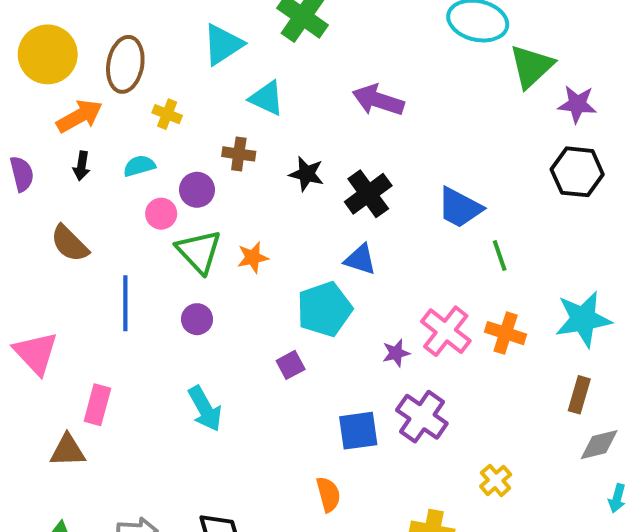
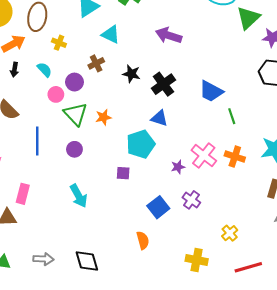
brown cross: (239, 154) -> (96, 63), turned -35
cyan semicircle: (139, 166) -> (44, 70), turned 63
purple square: (291, 365) -> (123, 173), turned 32
purple cross: (422, 417) -> (191, 200), size x0.7
blue square: (358, 431) -> (158, 207), turned -30

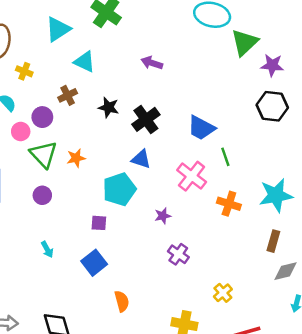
purple arrow: (169, 35) -> (152, 63), size x0.7
pink cross: (204, 155) -> (192, 176), moved
cyan arrow: (79, 196) -> (47, 249), size x0.6
blue square: (158, 207) -> (94, 263), moved

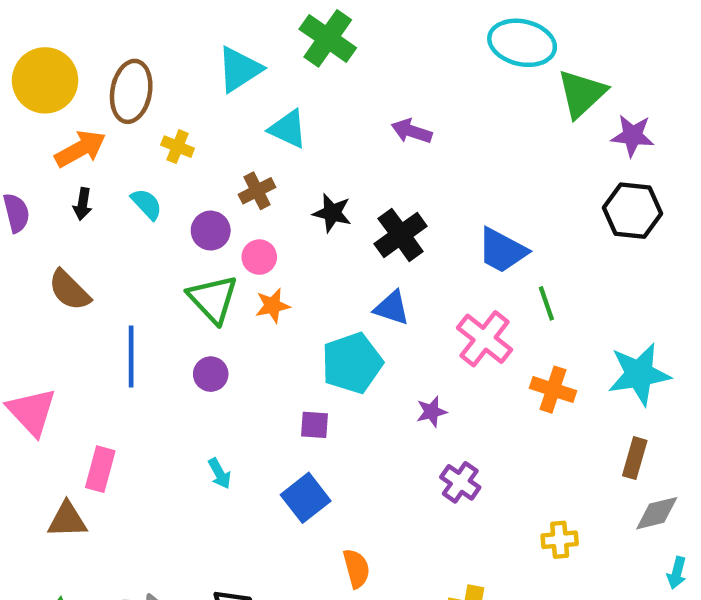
pink circle: (21, 131) -> (259, 257), moved
yellow cross: (223, 293) -> (560, 540), moved, turned 36

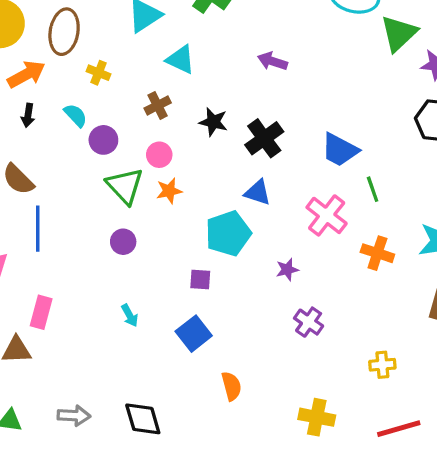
purple circle: (211, 231) -> (103, 140), moved
blue line: (131, 356) -> (38, 229), moved

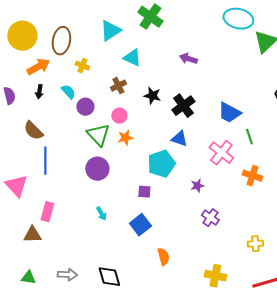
purple circle: (123, 242) -> (97, 169), size x1.5

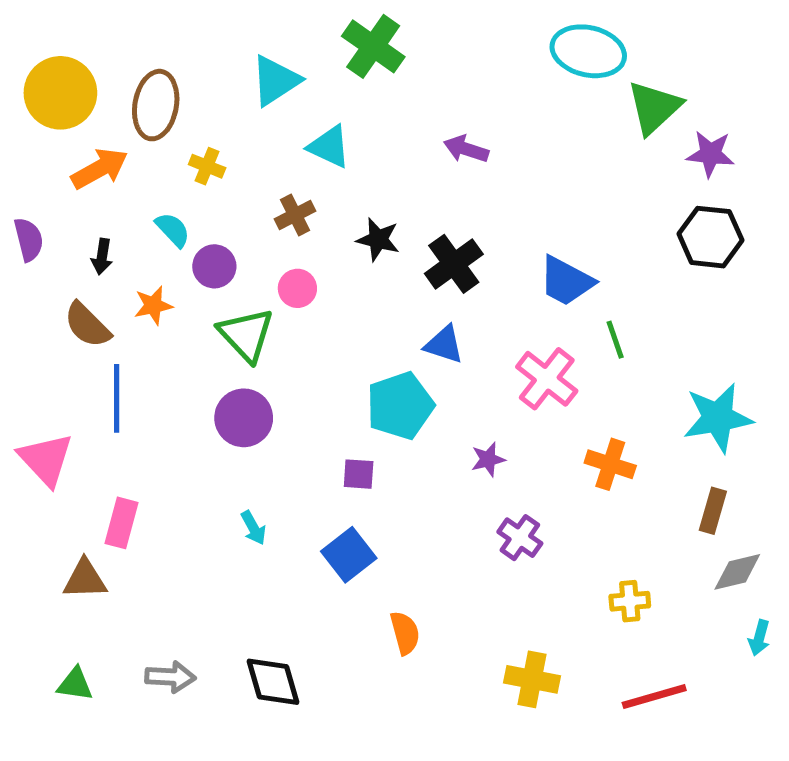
black arrow: (39, 92) -> (102, 257), moved
orange star: (125, 138) -> (153, 305), moved
orange cross: (252, 176) -> (610, 464), moved

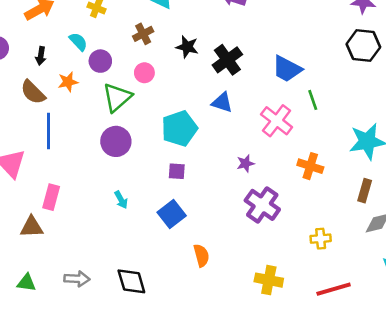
green triangle: (246, 335) -> (117, 97), turned 32
cyan pentagon: (400, 406) -> (179, 128), moved
purple cross: (520, 538) -> (262, 205), size x1.5

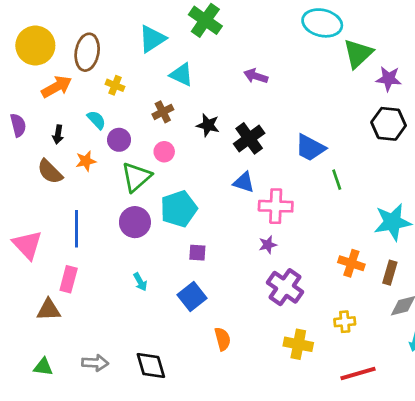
pink cross: (277, 121) -> (276, 206), moved, turned -36
cyan pentagon: (179, 128) -> (179, 209), moved
blue line: (49, 131) -> (77, 229), moved
orange cross: (310, 166) -> (351, 263), moved
yellow cross: (269, 280) -> (298, 344), moved

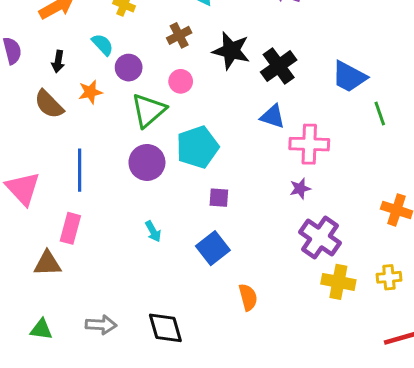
black star: (208, 125) -> (231, 51), size x1.4
yellow cross: (298, 344) -> (338, 282), moved

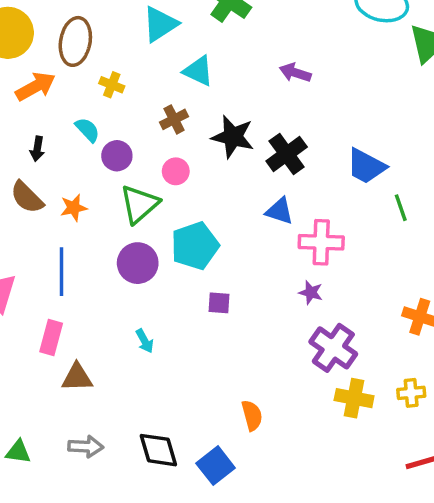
orange star: (90, 92) -> (74, 208), moved
purple star: (300, 189) -> (311, 292), turned 30
blue square: (213, 248) -> (216, 466), moved
brown triangle: (47, 264) -> (77, 377), moved

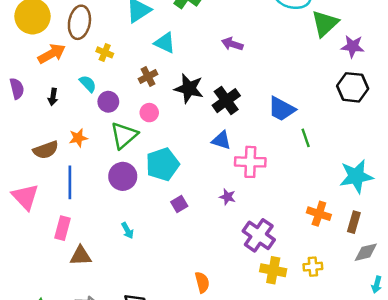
brown semicircle: (27, 197) -> (46, 150), moved, turned -65
purple star: (311, 292) -> (227, 197), moved
purple square: (219, 303) -> (179, 204), turned -35

